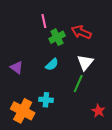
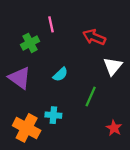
green cross: (57, 37) -> (30, 43), moved
white triangle: (85, 62) -> (113, 66), moved
purple triangle: (17, 67) -> (20, 78), size x1.5

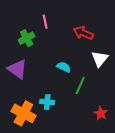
cyan semicircle: (60, 74) -> (64, 67), moved, turned -112

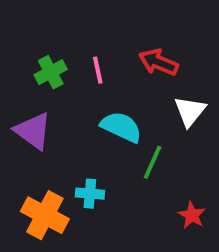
pink line: (45, 22) -> (98, 70), moved
cyan semicircle: (64, 67) -> (121, 127), size x1.5

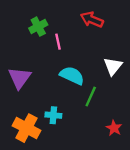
red arrow: (158, 62) -> (92, 20), moved
green cross: (51, 72) -> (38, 27), moved
purple triangle: (33, 131) -> (19, 78), turned 30

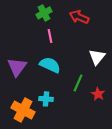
green cross: (38, 27) -> (44, 13), moved
cyan semicircle: (72, 76) -> (50, 65), moved
red star: (114, 128) -> (98, 94), moved

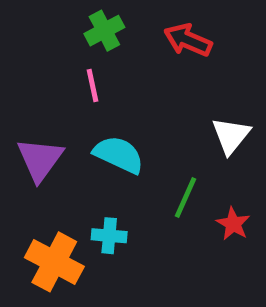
pink line: (50, 36) -> (92, 85), moved

